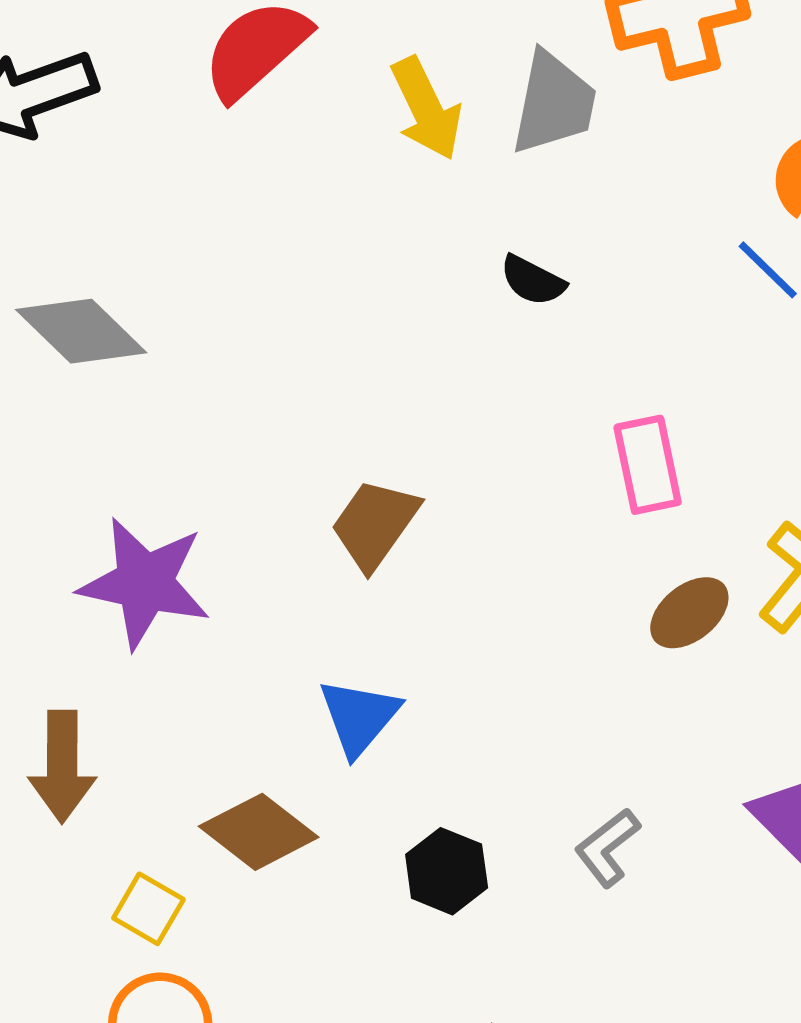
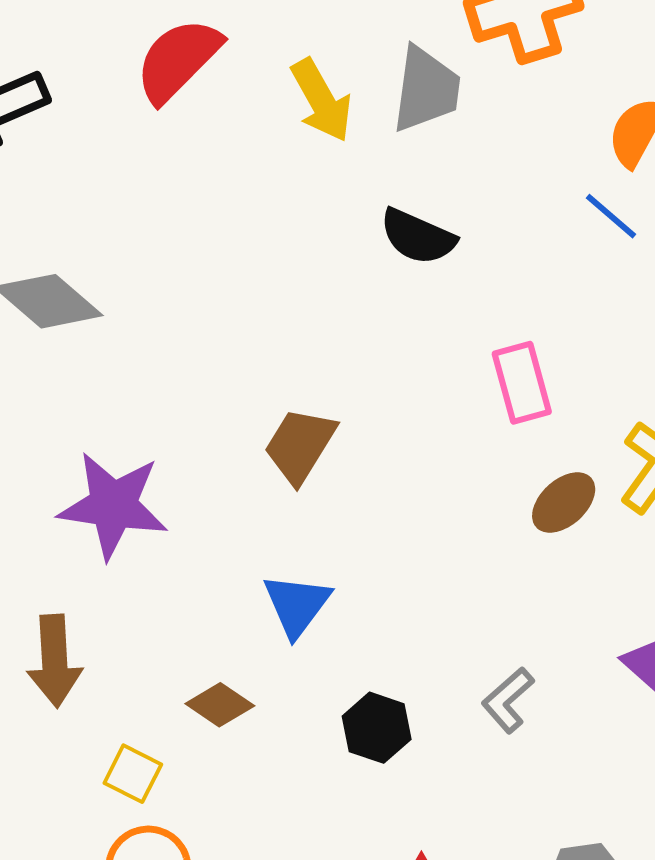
black semicircle: (533, 280) -> (418, 237), size x1.4
brown diamond: (259, 832) -> (220, 705), size x0.7

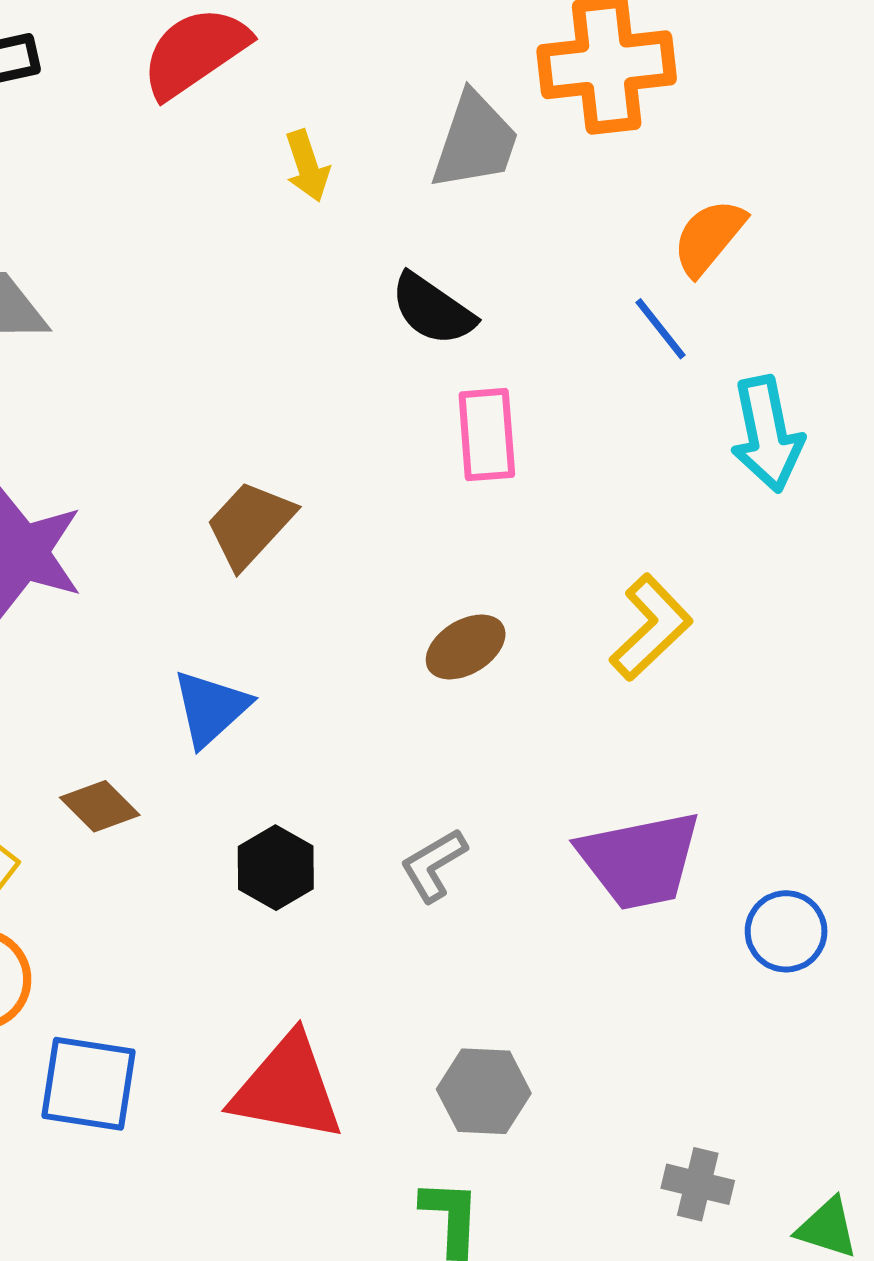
yellow arrow: (321, 100) -> (307, 166), moved, size x0.7
pink rectangle: (522, 383) -> (487, 435), moved
brown ellipse: (564, 503) -> (466, 647), moved

